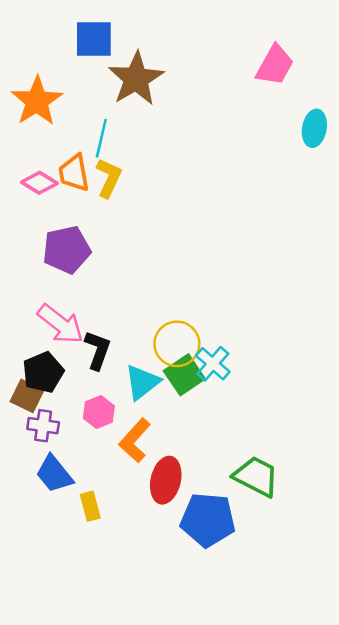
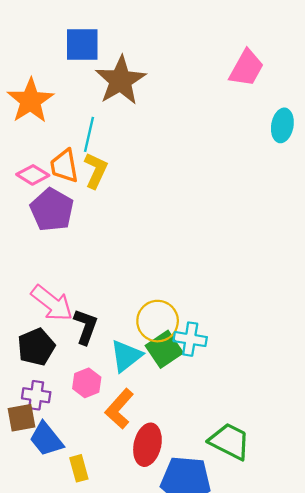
purple pentagon: (67, 250) -> (52, 210), moved, turned -30
cyan cross: (213, 364) -> (190, 339), turned -32
brown square: (27, 396) -> (22, 418), moved, turned -36

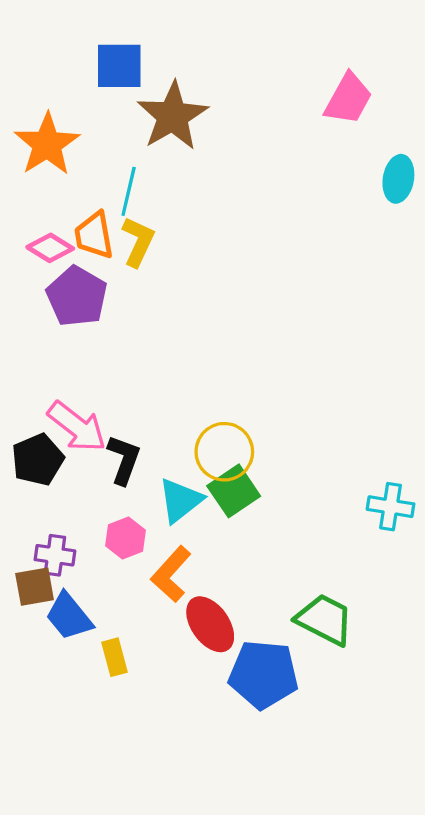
cyan cross: (190, 339) -> (391, 507), moved
black pentagon: (36, 347) -> (38, 460), moved
red ellipse: (147, 445) -> (210, 624), turned -48

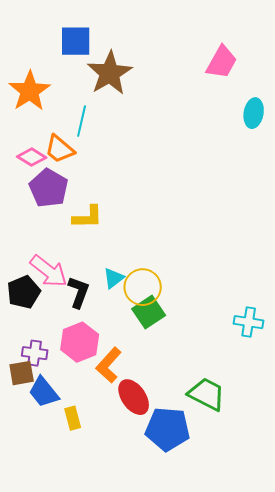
orange trapezoid: (94, 235) -> (60, 149), turned -40
yellow L-shape: (138, 242) -> (88, 217), moved, turned 64
cyan triangle: (180, 500) -> (114, 278), moved, size x0.7
pink hexagon: (125, 538) -> (80, 342), size x1.5

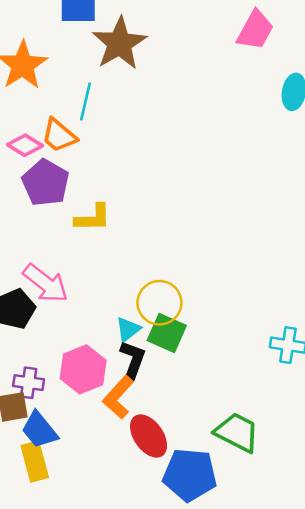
cyan triangle: (114, 278) -> (128, 329), moved
black L-shape: (79, 292) -> (133, 360), moved
green square: (149, 312) -> (167, 333), turned -32
yellow rectangle: (73, 418) -> (35, 461), moved, size x1.4

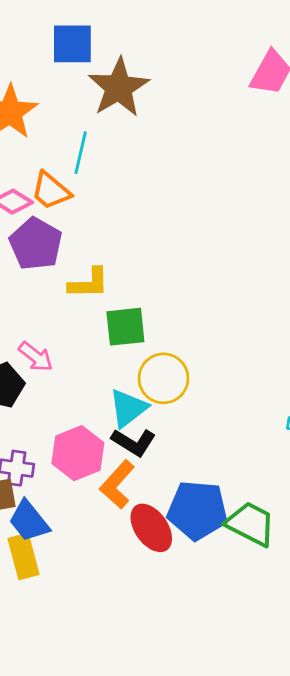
pink arrow: (46, 283) -> (36, 357), size x0.7
cyan triangle: (128, 329) -> (128, 408), size x1.4
green square: (167, 333) -> (125, 327), moved, turned -30
black L-shape: (133, 360) -> (134, 442), turned 102
blue pentagon: (190, 475) -> (197, 510), moved

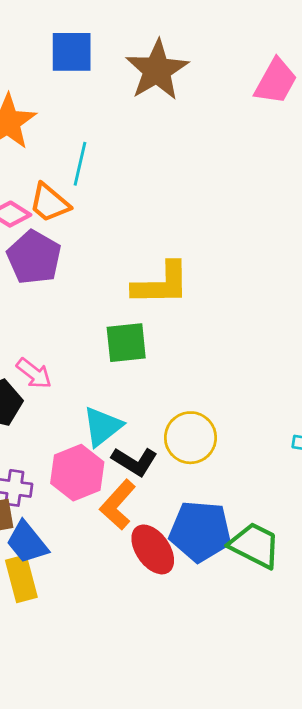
brown star: (119, 87) -> (157, 70), moved
yellow L-shape: (89, 283) -> (161, 284), moved, size x1.4
yellow circle: (164, 378) -> (190, 438), moved
cyan triangle: (128, 408) -> (102, 426), moved

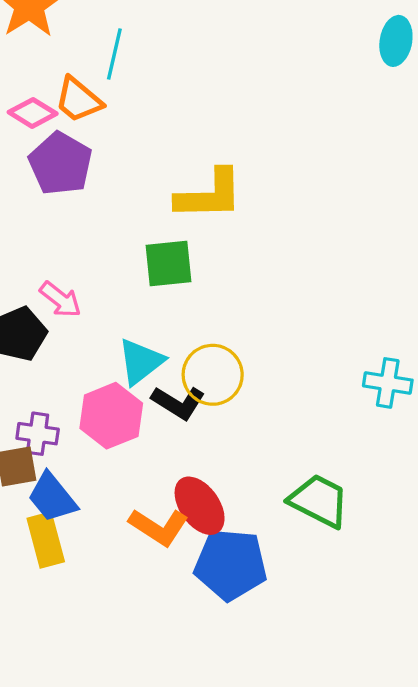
yellow circle: (190, 438) -> (213, 375), moved
orange L-shape: (118, 505) -> (159, 527), moved, turned -99
blue pentagon: (200, 531) -> (231, 565), moved

